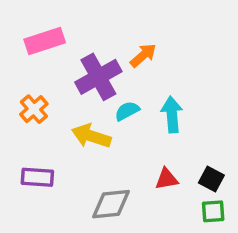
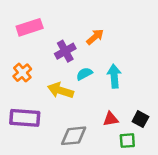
purple cross: (98, 77) -> (65, 51), size x0.7
purple rectangle: (37, 177) -> (25, 118), size x1.4
green square: (213, 211) -> (127, 141), moved

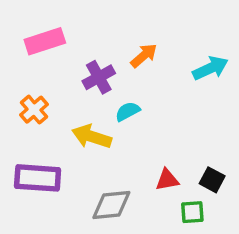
cyan arrow: (114, 76) -> (210, 68), moved, turned 70

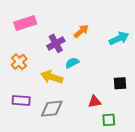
purple rectangle: (38, 178) -> (21, 101), size x0.7
black square: (212, 180) -> (120, 83), moved, turned -32
gray diamond: (111, 205) -> (52, 109), moved

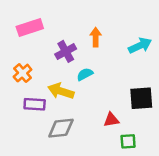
orange arrow: (81, 31) -> (96, 37), turned -49
black square: (120, 83) -> (141, 98), size x1.5
purple rectangle: (21, 101) -> (35, 104), moved

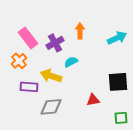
pink rectangle: (30, 28) -> (28, 38), moved, turned 70
green square: (128, 141) -> (121, 118), moved

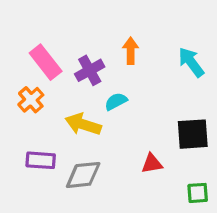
cyan arrow: (117, 38) -> (191, 62), turned -102
purple rectangle: (29, 87) -> (41, 160), moved

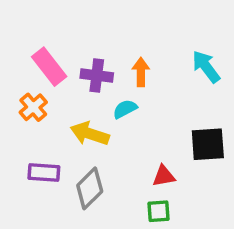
orange arrow: (131, 51) -> (141, 72), moved
purple cross: (90, 70) -> (97, 75), turned 36
gray diamond: (83, 175) -> (90, 188), turned -39
green square: (198, 193) -> (158, 211), moved

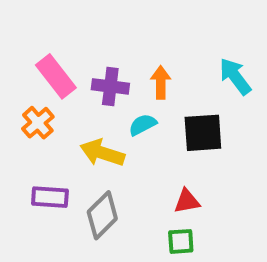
black square: (208, 144) -> (203, 133), moved

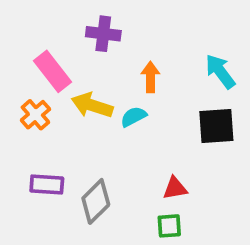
purple cross: (110, 86) -> (103, 34), moved
black square: (203, 133) -> (216, 126), moved
yellow arrow: (102, 153) -> (92, 105), moved

